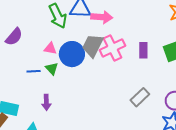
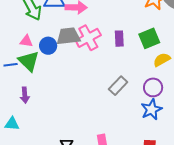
gray trapezoid: (93, 46) -> (68, 36), turned 60
blue circle: (72, 54) -> (48, 46), size x0.7
green triangle: (52, 69) -> (29, 61), size x1.6

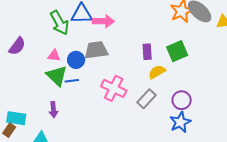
pink cross: (88, 38) -> (114, 88), moved, turned -35
yellow semicircle: (162, 60) -> (157, 72), moved
blue line: (11, 65) -> (72, 81), moved

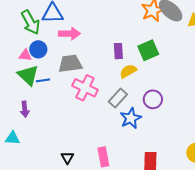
pink arrow: (103, 21) -> (69, 34), moved
gray trapezoid: (96, 50) -> (70, 64), moved
blue circle: (76, 60) -> (38, 49), moved
blue star: (180, 122) -> (131, 118), moved

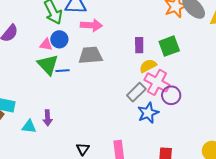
pink cross: (85, 88) -> (157, 82), moved
purple arrow: (25, 109) -> (48, 118), moved

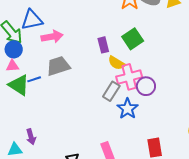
blue circle: (59, 39) -> (14, 49), moved
yellow semicircle: (148, 66) -> (117, 63), turned -108
blue line: (62, 71) -> (34, 79), moved
pink cross: (157, 82) -> (129, 77), turned -30

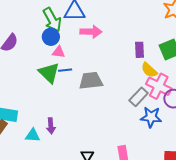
pink triangle: (12, 66) -> (59, 52), moved
gray trapezoid: (58, 66) -> (91, 81), moved
pink cross: (129, 77) -> (159, 86), turned 30
blue star: (128, 109) -> (151, 117), turned 30

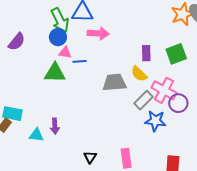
blue line: (65, 70) -> (80, 61), moved
yellow semicircle: (149, 70) -> (139, 74), moved
green triangle: (49, 73) -> (55, 73), turned -45
gray trapezoid: (91, 81) -> (114, 82), moved

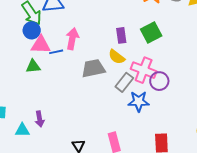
pink arrow: (98, 33) -> (72, 39), moved, turned -75
pink triangle: (65, 53) -> (41, 45), size x1.5
green triangle: (55, 73) -> (33, 66), size x0.7

